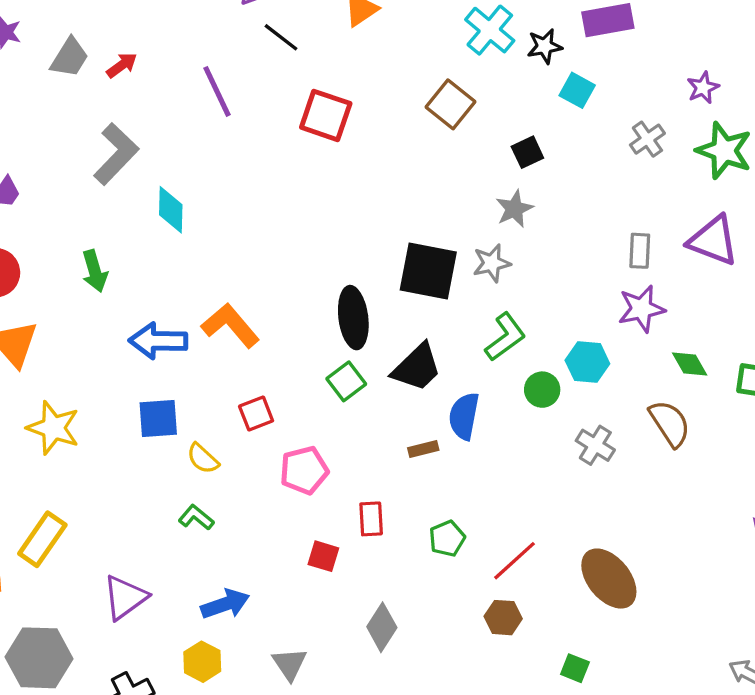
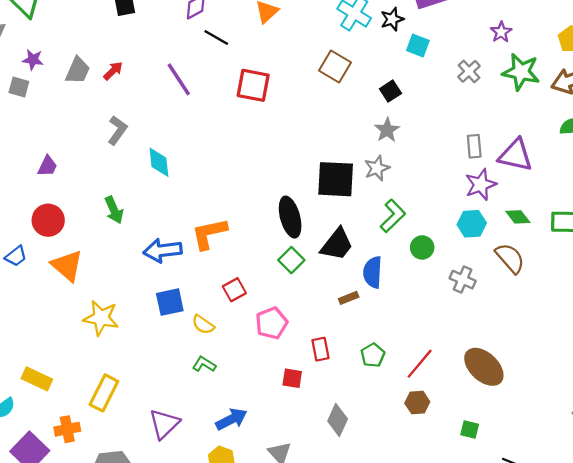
gray L-shape: (116, 154) -> (117, 130), size x0.7
purple triangle: (713, 240) -> (516, 155), moved
orange L-shape: (230, 325) -> (209, 234), turned -54
cyan hexagon: (587, 362) -> (472, 224), moved

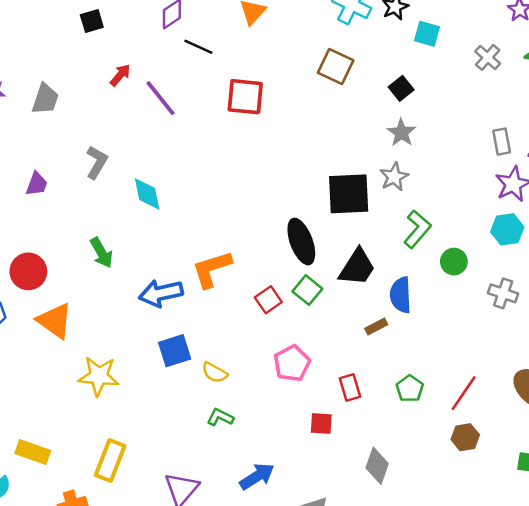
red arrow: (113, 71) -> (120, 75), moved
purple trapezoid: (47, 166) -> (37, 184), moved
red square: (234, 290) -> (268, 300), moved

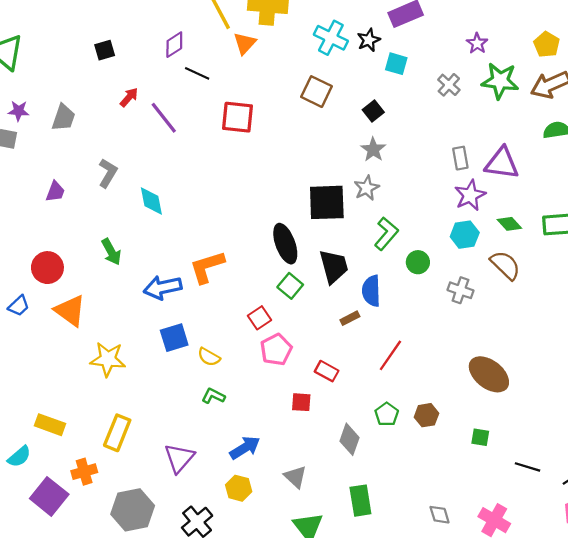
black trapezoid: (357, 267) -> (334, 266), turned -48
red square: (268, 300) -> (259, 318), moved
red rectangle: (350, 388) -> (327, 371), turned -45
green pentagon: (410, 389) -> (387, 414), moved
red line: (464, 393) -> (390, 355), moved

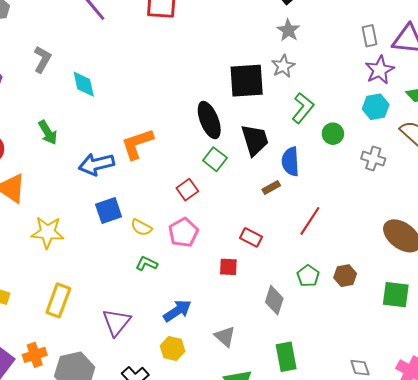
pink pentagon: (276, 350) -> (183, 233), moved
green square: (480, 437) -> (396, 295), size x1.6
orange cross: (84, 472) -> (35, 355), moved

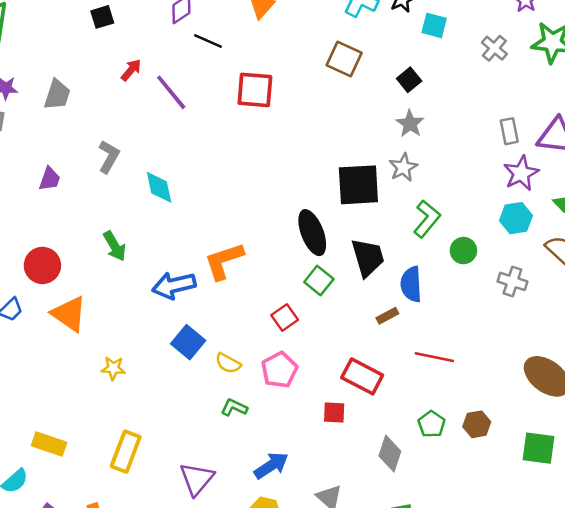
blue square: (109, 210) -> (188, 342), turned -32
red line: (310, 221) -> (434, 357), turned 68
yellow star: (48, 232) -> (113, 368), size x0.6
red rectangle: (251, 237) -> (362, 376), size x1.5

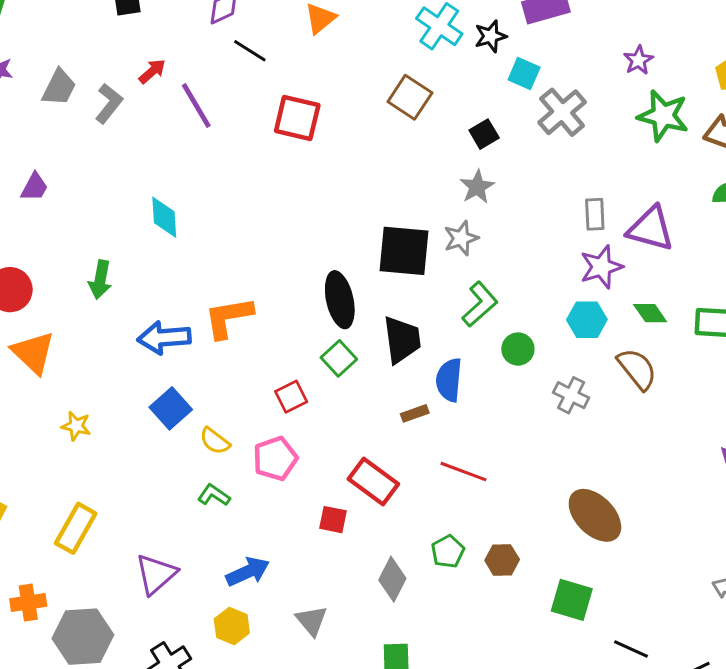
gray cross: (494, 48) -> (562, 112), moved, size x1.5
gray L-shape: (109, 157) -> (109, 103), moved
green arrow: (115, 246) -> (100, 280), turned 32

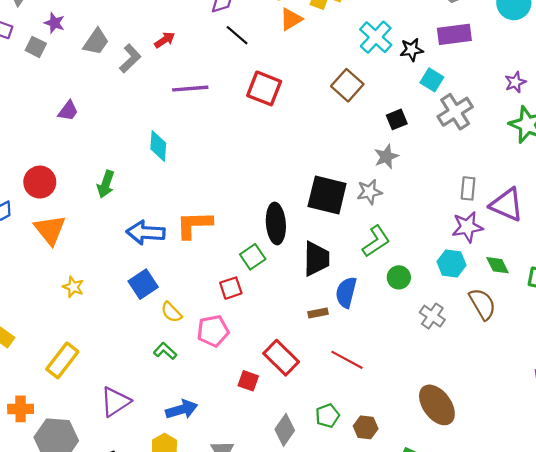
purple line: (196, 106) -> (190, 89), moved, turned -72
green square: (339, 358) -> (253, 257), moved

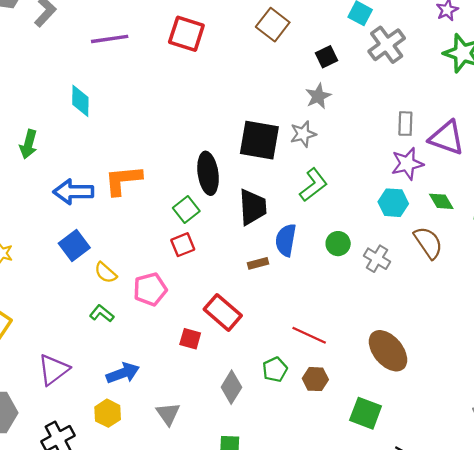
green circle: (399, 277) -> (338, 244), moved
red square: (231, 288) -> (183, 245), moved
red line: (347, 360) -> (309, 335), moved

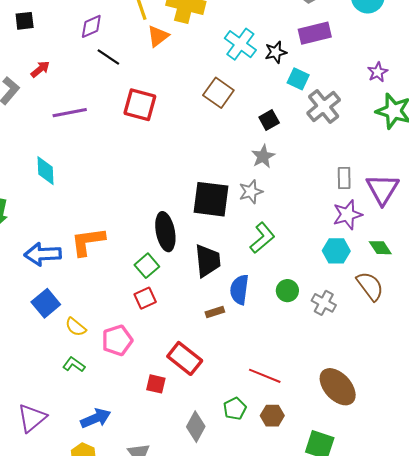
purple triangle: (447, 138) -> (383, 189), turned 44

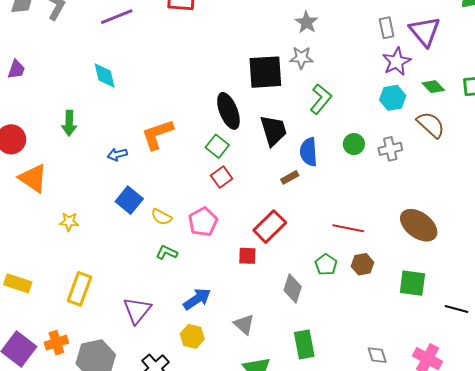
gray star: (251, 192) -> (301, 58), turned 30
blue arrow: (43, 254) -> (117, 154), size x0.6
gray cross: (324, 303) -> (390, 149), turned -30
red rectangle: (185, 358) -> (270, 227), turned -72

